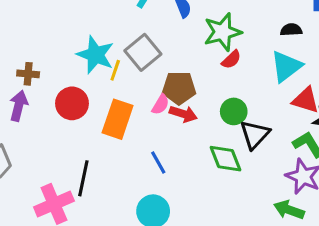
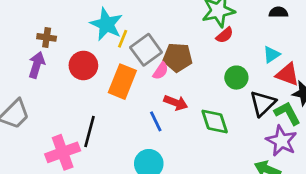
gray square: (143, 52) -> (146, 50), moved
cyan triangle: (286, 66) -> (271, 55), moved, size x0.6
green circle: (234, 111) -> (236, 78), moved
red arrow: (183, 114) -> (176, 103), moved
black triangle: (255, 135) -> (263, 103), moved

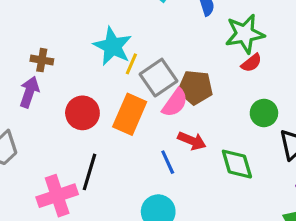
red circle: (83, 65) -> (82, 113), moved
pink semicircle: (161, 71) -> (175, 103), size x1.4

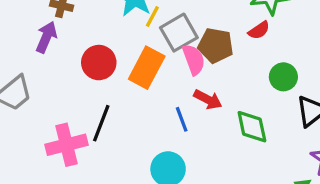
red semicircle: (251, 63) -> (259, 30), moved
pink semicircle: (175, 103) -> (194, 60), turned -60

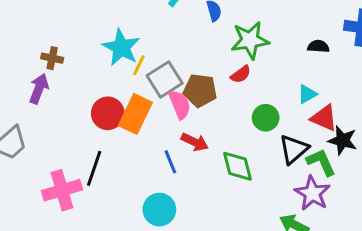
red circle: (99, 63) -> (108, 113), moved

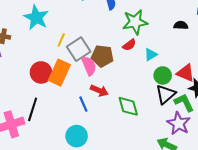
cyan star: (121, 47) -> (36, 18), moved
cyan triangle: (307, 94) -> (151, 55), moved
green circle: (266, 118) -> (163, 75), moved

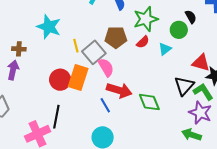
black semicircle: (181, 25) -> (191, 17), turned 64
yellow line: (61, 40) -> (76, 46), turned -32
brown pentagon: (102, 56) -> (116, 37), moved
green circle: (163, 75) -> (179, 30), moved
red arrow: (99, 91) -> (119, 90), size x1.4

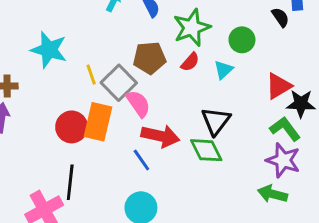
black semicircle: (191, 17) -> (280, 17), moved
red triangle: (201, 63) -> (279, 86), turned -42
black triangle: (184, 86) -> (216, 121), moved

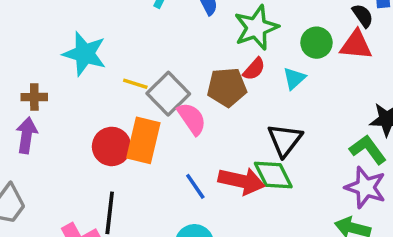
brown pentagon: (149, 58) -> (227, 87), moved
yellow line: (91, 75) -> (135, 84), turned -54
red triangle: (279, 86) -> (356, 45), moved, turned 36
red arrow: (160, 136) -> (241, 181), moved

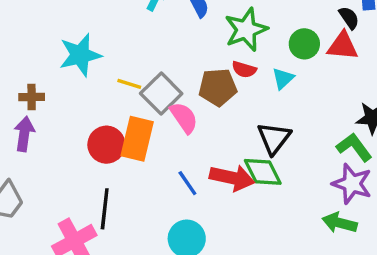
cyan star: (85, 54) -> (80, 55), turned -30
red semicircle: (254, 69) -> (244, 69), turned 65

